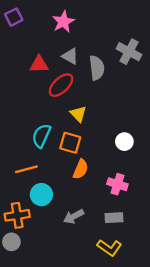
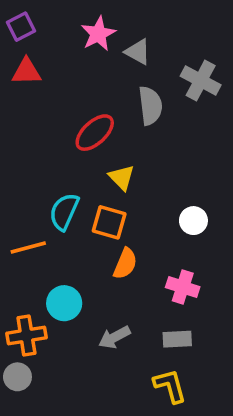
gray triangle: (70, 56) -> (138, 52), moved
red triangle: (39, 64) -> (26, 72), moved
orange line: (26, 169) -> (28, 248), moved
yellow L-shape: (109, 248) -> (170, 386), turned -140

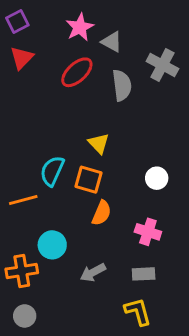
red triangle: (26, 72) -> (22, 58), turned -45
red ellipse: (95, 133) -> (77, 72), moved
gray circle: (17, 377) -> (25, 316), moved

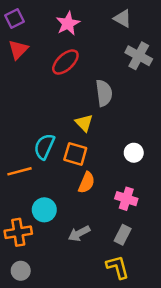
gray triangle: (112, 42) -> (123, 19), moved
gray semicircle: (122, 85) -> (104, 93), moved
gray rectangle: (144, 274) -> (123, 235), turned -60

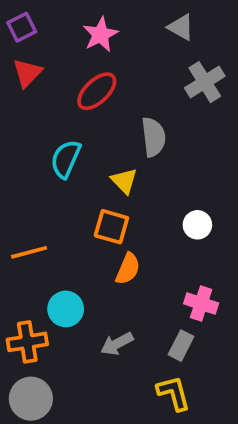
gray cross: (139, 56) -> (205, 82), turned 30
cyan semicircle: (44, 146) -> (66, 159), moved
pink cross: (126, 199) -> (201, 303), moved
gray circle: (21, 271) -> (31, 399), size x1.5

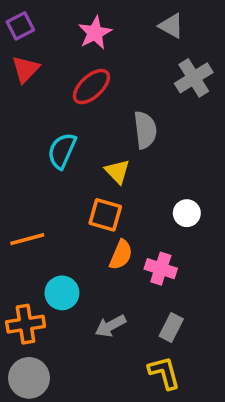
pink cross: (201, 303) -> (161, 269), moved

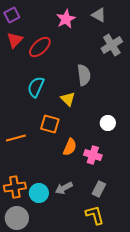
pink star: (95, 33) -> (66, 19), moved
red ellipse: (91, 87) -> (40, 47), moved
orange square: (105, 215) -> (50, 124), moved
cyan circle: (62, 293) -> (39, 193), moved

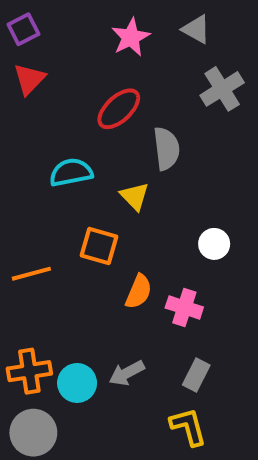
red ellipse: (40, 47) -> (119, 109), moved
cyan semicircle: (36, 87) -> (71, 172), turned 55

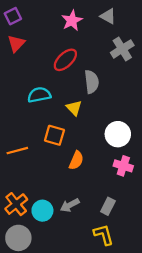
white circle: (214, 244) -> (118, 134), size x1.5
pink cross: (184, 307) -> (123, 166), moved
orange cross: (29, 371) -> (16, 204), turned -30

